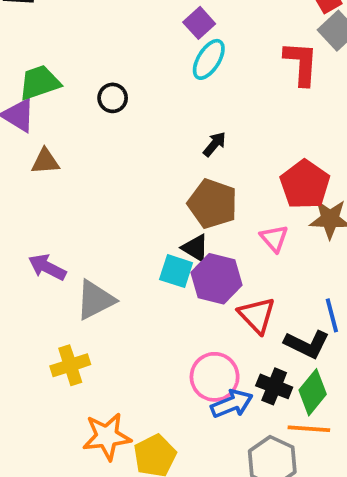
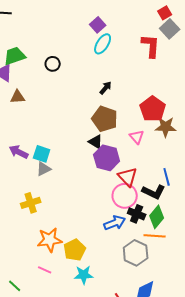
cyan square: (176, 271) -> (42, 154), moved
gray triangle: (95, 300) -> (44, 169), size x0.7
pink circle: (215, 377) -> (125, 196), moved

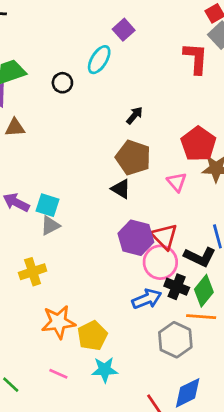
cyan ellipse: (103, 44) -> (99, 60), moved
purple hexagon: (107, 158) -> (136, 238), moved
pink line: (45, 270) -> (58, 374), moved

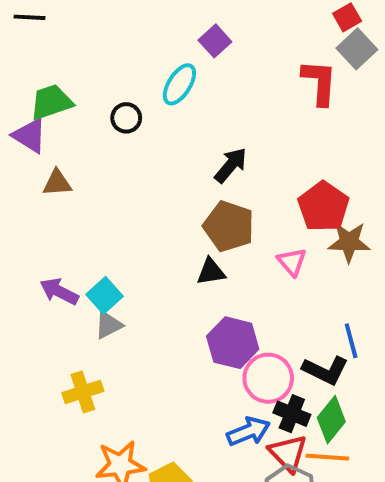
black arrow: (135, 115) -> (231, 165), size x1.4
black triangle: (121, 189) -> (211, 272), turned -40
cyan square: (47, 205) -> (105, 295), turned 30
red triangle: (164, 236) -> (288, 453), moved

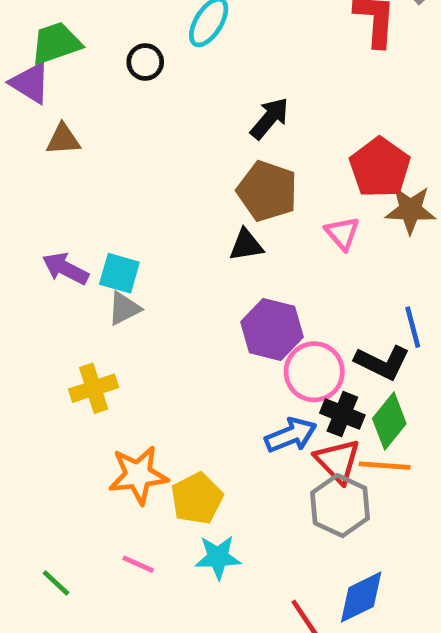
cyan square: (105, 295) -> (119, 273), turned -32

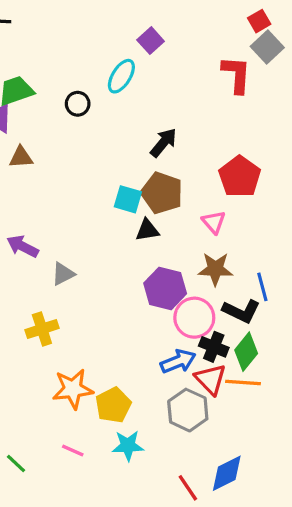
brown star: (410, 210) -> (215, 269), moved
cyan square: (119, 273) -> (128, 199), moved
gray hexagon: (340, 506) -> (188, 410), moved

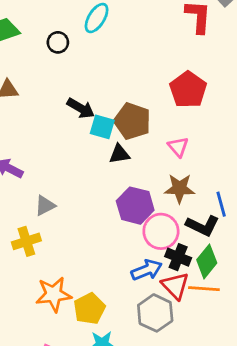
black arrow: (164, 143) -> (81, 108), moved, turned 80
red pentagon: (240, 177) -> (188, 90), moved
gray triangle: (63, 274) -> (45, 206), moved

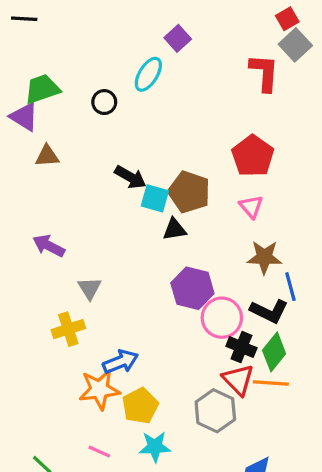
pink triangle: (178, 147) -> (251, 207), moved
brown star: (180, 188) -> (264, 257), moved
gray triangle: (45, 206) -> (90, 288), turned -35
blue arrow: (147, 270) -> (121, 362), moved

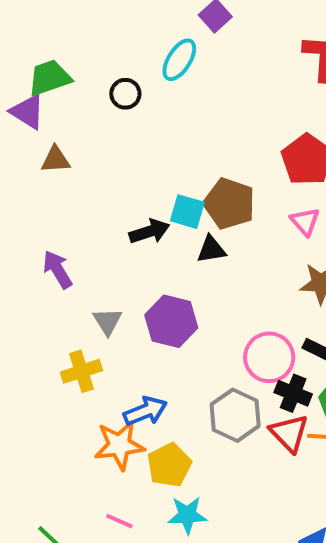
black arrow: (130, 177) -> (149, 232), moved, turned -48
purple arrow: (49, 246) -> (58, 269), turned 32
purple hexagon: (192, 288) -> (171, 321), moved
gray hexagon: (215, 411) -> (235, 415), moved

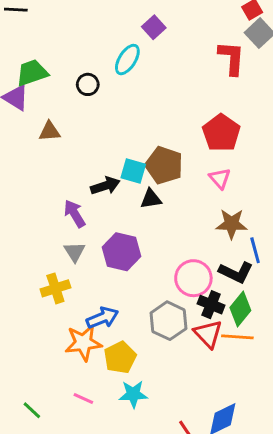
brown triangle: (56, 160) -> (50, 131), moved
purple arrow: (58, 269) -> (75, 214), moved

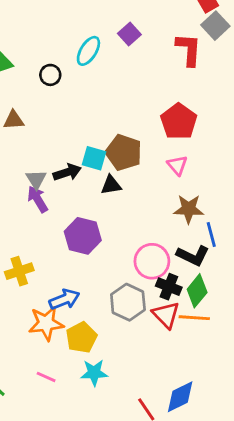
purple square: (154, 27) -> (129, 34), moved
gray triangle: (75, 252) -> (36, 179), moved

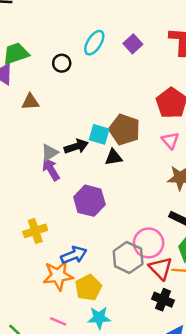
purple square: (129, 34) -> (133, 44), moved
gray triangle: (36, 179) -> (50, 152), turned 30
pink circle: (152, 261) -> (149, 243), moved
black cross: (169, 287) -> (163, 300), moved

